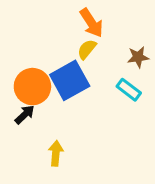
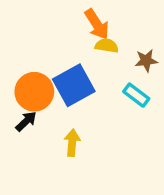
yellow semicircle: (87, 49) -> (107, 46), moved, turned 60
yellow arrow: (56, 153) -> (72, 143), moved

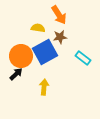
yellow semicircle: (107, 46) -> (38, 28), moved
brown star: (146, 60) -> (60, 37), moved

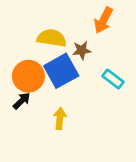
orange arrow: (59, 15) -> (103, 20), moved, turned 60
yellow semicircle: (38, 28) -> (52, 38), size x1.5

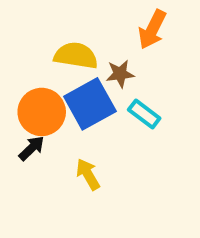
cyan rectangle: (113, 79) -> (144, 114), moved
yellow arrow: (60, 119) -> (88, 174), turned -35

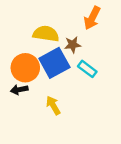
black arrow: (32, 148) -> (19, 90), turned -147

